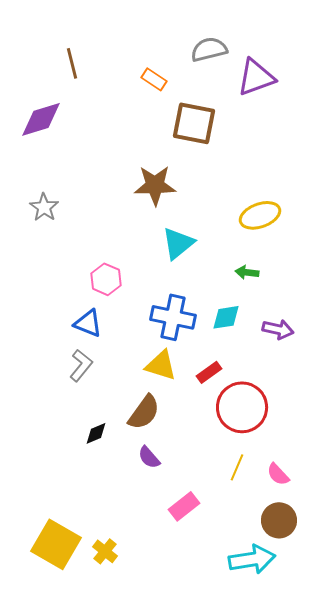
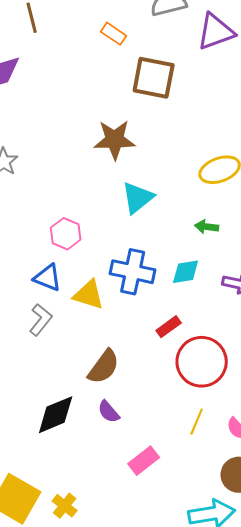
yellow triangle: (161, 365) -> (89, 295), moved
black diamond: (96, 433) -> (56, 415), moved, size x1.8

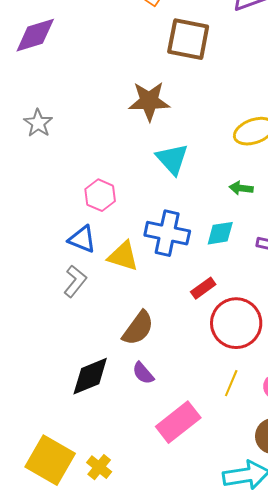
cyan triangle: (138, 198) -> (172, 159), turned -33
pink rectangle: (144, 461) -> (178, 422), size x1.4

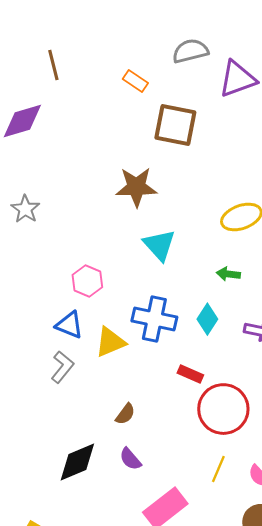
cyan diamond: (220, 233) -> (207, 319), turned -48
yellow triangle: (123, 256) -> (110, 342), turned -40
red rectangle: (203, 288) -> (190, 374), turned 60
brown semicircle: (138, 328) -> (125, 414), size x0.6

